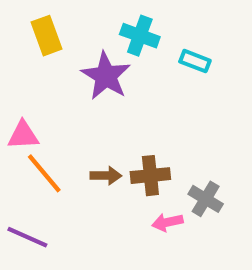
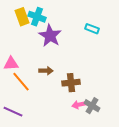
cyan cross: (140, 36) -> (37, 17), moved
brown arrow: (106, 176) -> (46, 71), moved
gray cross: (206, 199) -> (92, 106), moved

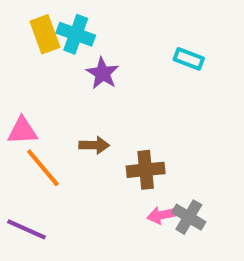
purple star: (50, 36) -> (102, 73), size x0.7

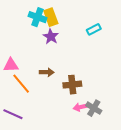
yellow rectangle: (45, 34) -> (51, 17), moved
cyan rectangle: (189, 59) -> (94, 29), turned -48

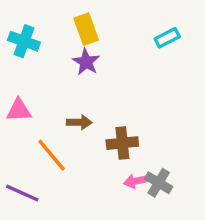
cyan cross: (37, 17) -> (24, 41), moved
cyan rectangle: (94, 29) -> (167, 38), moved
orange line: (21, 84) -> (52, 155), moved

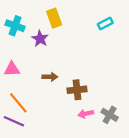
purple star: (86, 62) -> (40, 39), moved
orange line: (52, 155) -> (18, 103), moved
gray cross: (159, 183) -> (110, 115), moved

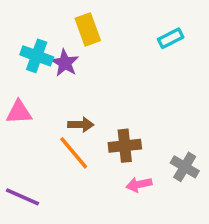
cyan cross: (15, 26) -> (37, 56), moved
orange line: (18, 103) -> (74, 153), moved
gray cross: (110, 115) -> (185, 167), moved

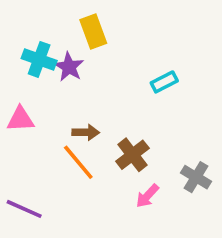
cyan rectangle: (171, 38) -> (164, 82), moved
brown cross: (125, 146) -> (132, 155), turned -32
pink arrow: (139, 184) -> (147, 196), turned -35

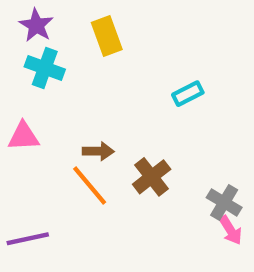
purple star: (69, 67) -> (36, 25), moved
pink arrow: (147, 196) -> (231, 230), moved, turned -75
purple line: (24, 209) -> (28, 239), turned -36

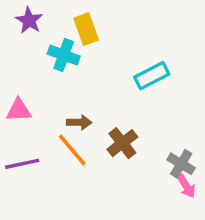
cyan cross: (45, 68) -> (64, 55), moved
cyan rectangle: (188, 94) -> (152, 76), size x1.4
purple line: (28, 239) -> (22, 164), moved

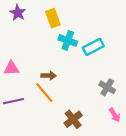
cyan cross: (64, 55) -> (68, 40), moved
brown cross: (122, 143) -> (73, 119), moved
gray cross: (181, 164) -> (107, 87), moved

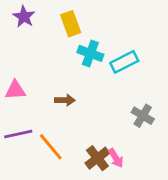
orange line: (44, 93) -> (51, 147), moved
pink arrow: (115, 115) -> (116, 158), moved

